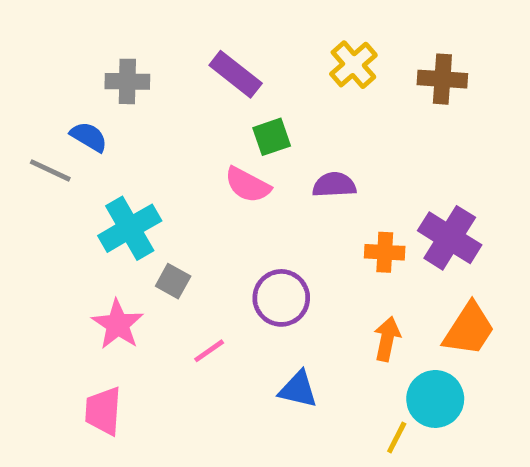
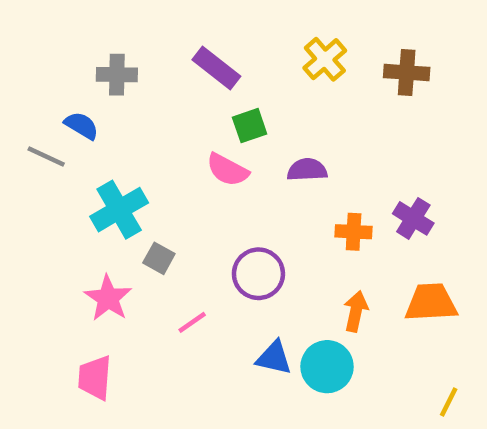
purple cross: (450, 238) -> (413, 218), size x0.7
orange trapezoid: (469, 329) -> (431, 303), turned -126
cyan circle: (435, 399) -> (327, 367), moved
yellow line: (397, 437) -> (449, 402), moved

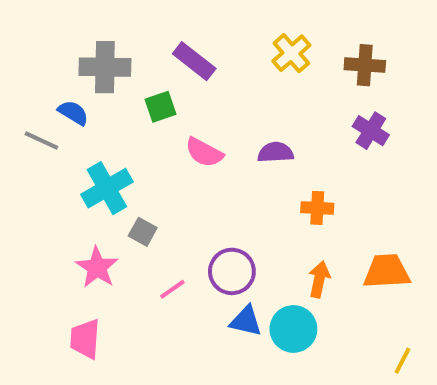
gray cross: (117, 75) -> (105, 67), size x1.4
green square: (250, 126) -> (160, 107), moved
purple cross: (413, 218) -> (371, 131), moved
purple circle: (258, 274) -> (232, 271), moved

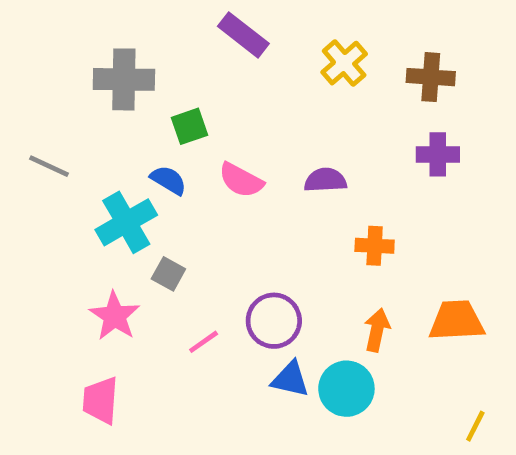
purple rectangle: (194, 61) -> (243, 35), moved
blue semicircle: (73, 113) -> (168, 180), moved
purple cross: (371, 131) -> (438, 154), turned -32

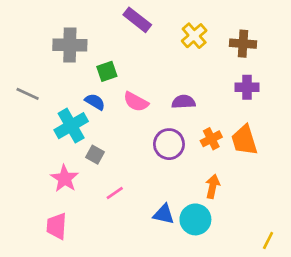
orange cross: (375, 246) -> (211, 139), turned -30
purple circle: (274, 321) -> (169, 144), moved
orange trapezoid: (457, 321) -> (244, 140), moved, turned -104

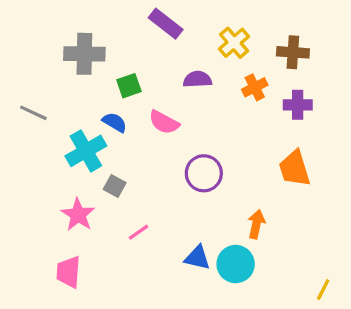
purple semicircle: (184, 102) -> (197, 79), moved
orange cross: (211, 139) -> (255, 87), moved

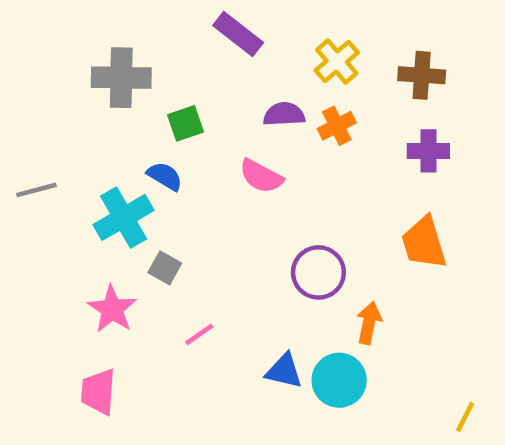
orange cross: (255, 87) -> (337, 126), moved
gray line: (33, 113) -> (36, 190), moved, turned -40
pink semicircle: (164, 122) -> (261, 176), moved
purple circle: (204, 173) -> (318, 272), moved

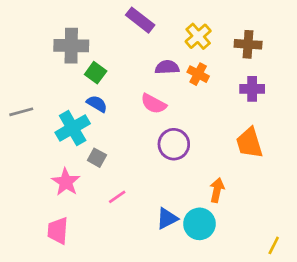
green square: (185, 123) -> (96, 73), moved, turned -35
orange cross: (337, 126) -> (198, 74), turned -35
purple circle: (318, 272) -> (174, 144), moved
blue triangle: (284, 371) -> (167, 218), turned -40

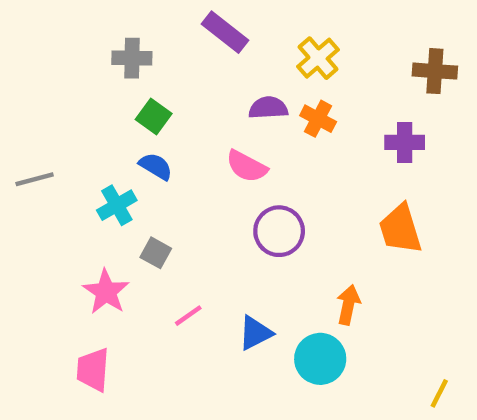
brown cross: (248, 44) -> (435, 71), moved
gray cross: (71, 46) -> (132, 58), moved, size x0.7
cyan cross: (73, 128) -> (117, 205), size x0.7
blue triangle: (167, 218) -> (255, 333), moved

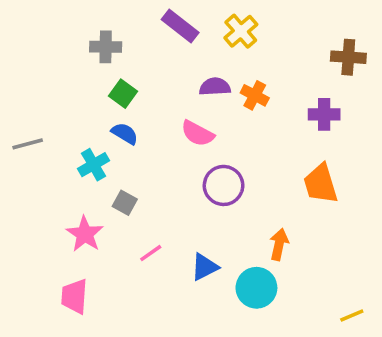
yellow cross: (318, 58) -> (241, 31), moved
yellow line: (439, 393) -> (352, 315), turned 40

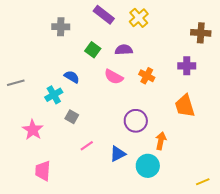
green square: (123, 94) -> (93, 50), moved
orange cross: (255, 95) -> (147, 76), moved
purple circle: (224, 185) -> (136, 121), moved
pink star: (85, 234) -> (33, 130), moved

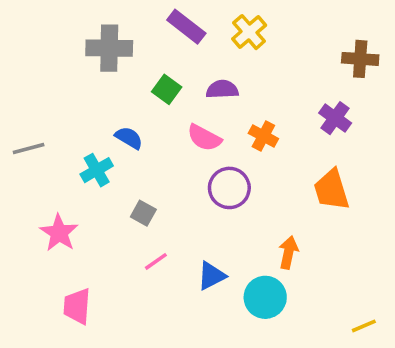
gray cross: (61, 27) -> (109, 48), size x1.4
purple cross: (187, 66) -> (335, 118), turned 36
gray square: (72, 117) -> (143, 213), moved
purple circle: (136, 121) -> (229, 188), moved

